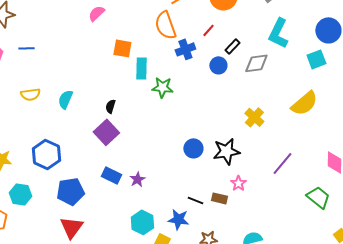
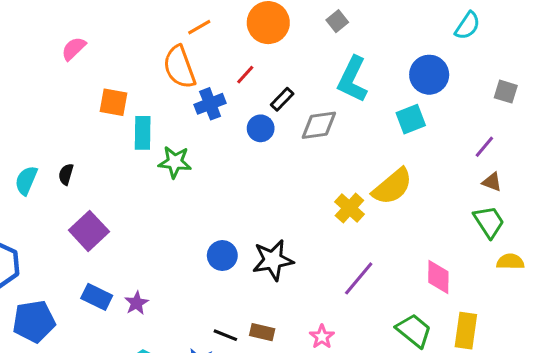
black semicircle: (110, 106) -> (66, 174), moved
yellow cross: (254, 117) -> (349, 208), moved
pink star: (238, 183) -> (322, 337), moved

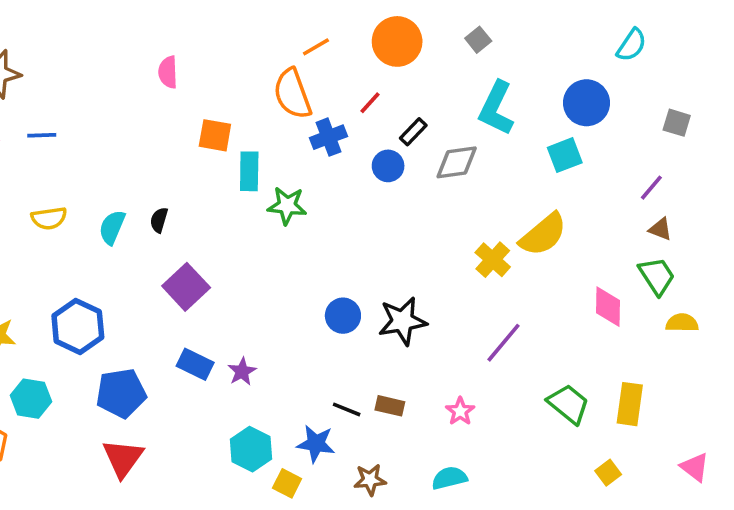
pink semicircle: (74, 49) -> (168, 72), turned -48
pink diamond: (438, 277) -> (608, 307), moved

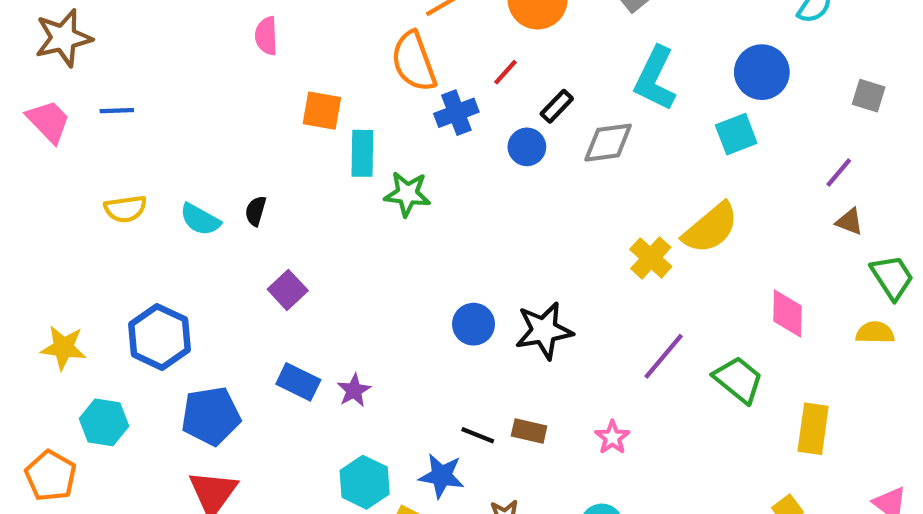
cyan semicircle: (112, 227) -> (200, 219), turned -84
green trapezoid: (657, 276) -> (892, 277), moved
purple square: (186, 287) -> (288, 290), size x0.7
green trapezoid: (568, 404) -> (738, 380), moved

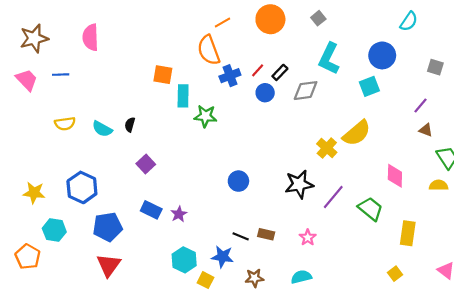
pink semicircle: (266, 36) -> (90, 37), moved, size x1.4
red line: (506, 72) -> (258, 70), moved
black star: (544, 331) -> (299, 184), moved

